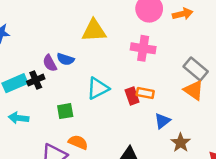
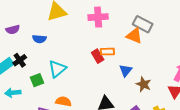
purple semicircle: (50, 63) -> (13, 30), moved, turned -64
cyan triangle: (98, 88) -> (57, 69), moved
orange triangle: (194, 90) -> (134, 36), moved
green square: (65, 111) -> (37, 80), moved

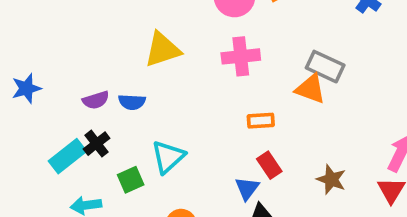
purple semicircle: (13, 30) -> (96, 100), moved
red rectangle: (98, 56) -> (269, 165), moved
blue triangle: (126, 70) -> (247, 188), moved

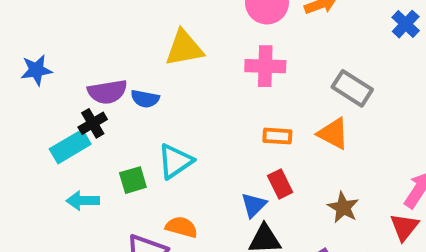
orange triangle: (310, 89) -> (333, 134), moved
purple semicircle: (96, 100) -> (107, 92), size x1.4
black cross: (97, 144) -> (93, 123), moved

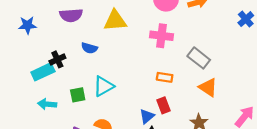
gray rectangle: (352, 88) -> (199, 58), moved
purple semicircle: (107, 92) -> (71, 15), moved
orange triangle: (333, 134) -> (208, 87), moved

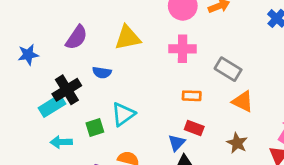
purple semicircle: (71, 15) -> (77, 37), turned -45
black cross: (57, 59) -> (67, 90), size x1.5
red rectangle: (163, 105) -> (194, 128), turned -42

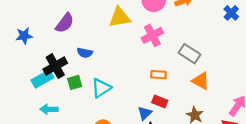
yellow triangle: (128, 38) -> (120, 17), moved
pink cross: (183, 49) -> (152, 35), turned -30
green square: (95, 128) -> (75, 82), moved

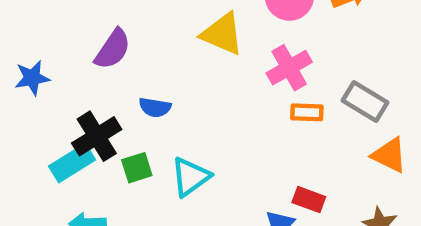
yellow triangle: (120, 17) -> (222, 34), turned 35
orange rectangle: (159, 75) -> (307, 112), moved

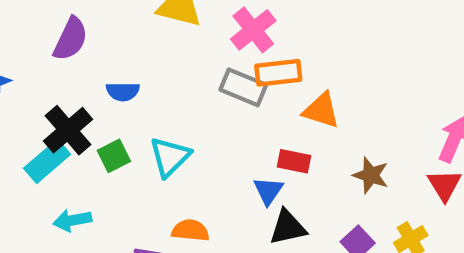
gray rectangle: (365, 101) -> (243, 87), moved
orange rectangle: (307, 112) -> (278, 73), size x1.4
orange triangle: (389, 155) -> (321, 110), moved

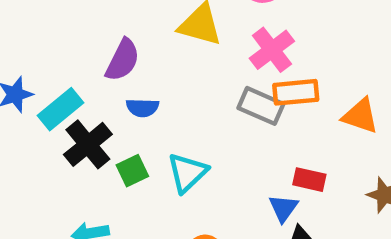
purple semicircle: (71, 39) -> (123, 60), moved
orange triangle: (321, 110) -> (360, 116), moved
cyan rectangle: (47, 161) -> (60, 109), moved

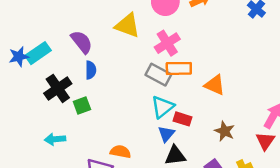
purple semicircle: (123, 60) -> (82, 42), turned -70
blue semicircle: (142, 108) -> (91, 70), turned -96
cyan rectangle: (60, 109) -> (38, 53), moved
cyan triangle: (187, 173) -> (162, 107), moved

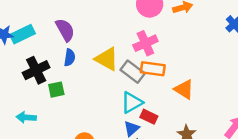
yellow triangle: (127, 25) -> (107, 59), moved

